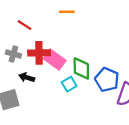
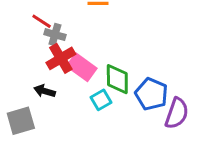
red cross: (39, 53) -> (61, 58), turned -30
gray cross: (13, 54) -> (55, 35), moved

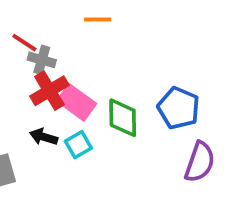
black arrow: (45, 91) -> (44, 137), moved
blue pentagon: (151, 94) -> (179, 108), moved
cyan square: (101, 100) -> (78, 145), moved

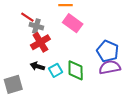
pink rectangle: (76, 102) -> (73, 23), moved
green diamond: (123, 118) -> (76, 70), moved
purple semicircle: (200, 162) -> (110, 67), moved, turned -120

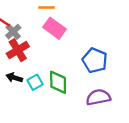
gray cross: (36, 26) -> (13, 32), turned 32
purple semicircle: (110, 67) -> (98, 97), moved

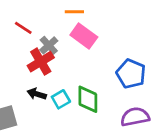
gray cross: (13, 32) -> (49, 45), moved

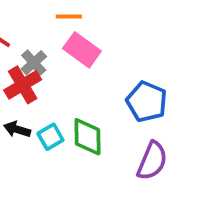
purple semicircle: (135, 117) -> (152, 161), turned 124

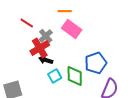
blue pentagon: (147, 102) -> (96, 63), moved, turned 30
black arrow: (17, 129) -> (46, 60), moved

